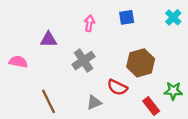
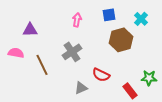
cyan cross: (173, 17) -> (141, 19), moved
purple triangle: (49, 40) -> (30, 30), moved
brown hexagon: (141, 63) -> (121, 40), moved
brown line: (49, 101) -> (42, 65), moved

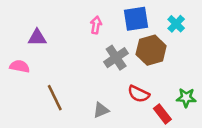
blue square: (109, 15) -> (136, 19), size x1.5
gray cross: (72, 52) -> (116, 58), moved
brown line: (42, 65) -> (55, 98), moved
red semicircle: (101, 75) -> (139, 94), moved

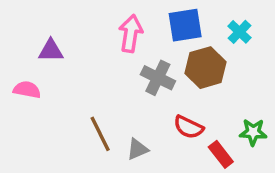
pink arrow: (96, 25) -> (131, 34), size x1.5
gray cross: (116, 58) -> (158, 78), turned -30
brown line: (55, 98) -> (100, 134), moved

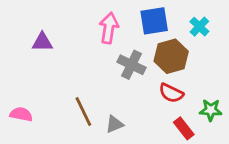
pink semicircle: (27, 90) -> (21, 114), moved
red semicircle: (188, 127) -> (171, 93), moved

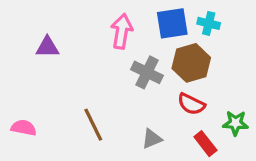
cyan cross: (199, 27) -> (209, 23), moved, turned -30
gray triangle: (114, 124) -> (152, 139), moved

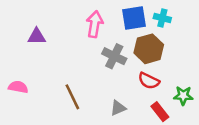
pink semicircle: (24, 128) -> (18, 87), moved

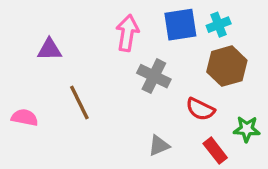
cyan cross: (162, 18) -> (219, 25), turned -35
brown hexagon: (149, 49) -> (227, 66), moved
brown line: (72, 97) -> (79, 103), moved

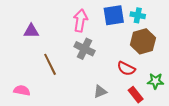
cyan cross: (219, 25) -> (138, 15), turned 32
gray cross: (154, 76) -> (84, 49), moved
pink semicircle: (25, 117) -> (22, 90), moved

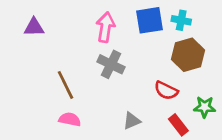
purple triangle: (31, 31) -> (34, 27), moved
pink semicircle: (22, 90) -> (70, 119), moved

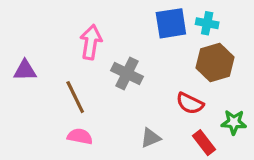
purple triangle: (34, 27) -> (25, 70), moved
pink arrow: (105, 27) -> (91, 42), moved

